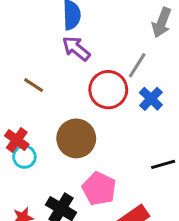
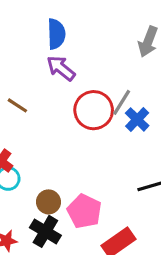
gray line: (137, 65) -> (122, 102), moved
brown circle: (76, 138) -> (49, 202), moved, size x0.6

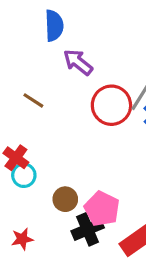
blue semicircle: (56, 34) -> (54, 26), moved
black cross: (45, 231) -> (88, 229), moved, turned 36

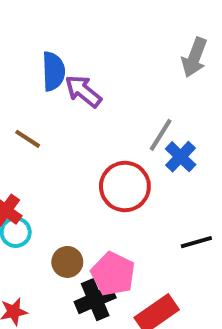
blue semicircle: (54, 26) -> (53, 71), moved
red circle: (111, 105) -> (125, 187), moved

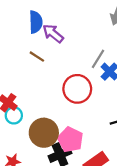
brown line: (28, 139) -> (37, 57), moved
brown circle: (67, 262) -> (44, 133), size x1.6

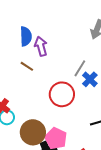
purple arrow: (53, 34) -> (41, 46), turned 36

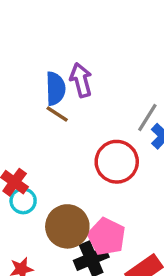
blue semicircle: (26, 36) -> (55, 89), moved

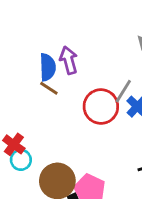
red circle: (117, 162) -> (101, 107), moved

